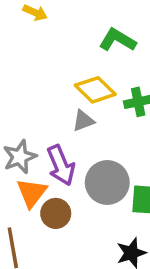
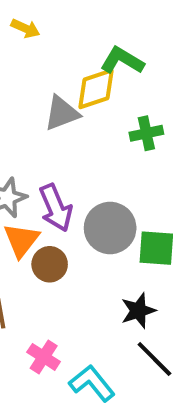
yellow diamond: (95, 90) -> (96, 89), moved, turned -63
gray triangle: (83, 121) -> (62, 113), moved, size x1.4

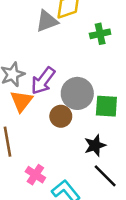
purple arrow: (56, 208) -> (43, 81), turned 60
brown circle: (50, 264) -> (61, 116), moved

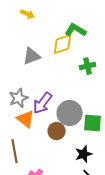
gray triangle: (47, 21) -> (32, 56), moved
orange triangle: (21, 101) -> (26, 119), turned -30

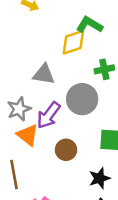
gray triangle: (32, 56) -> (44, 74), moved, turned 30
gray circle: (70, 113) -> (82, 99), moved

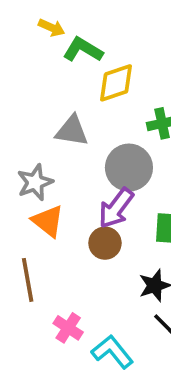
green L-shape: (90, 25) -> (83, 50), moved
purple arrow: (49, 115) -> (116, 208), moved

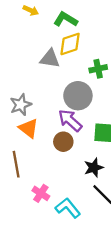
green L-shape: (83, 50) -> (66, 19), moved
gray triangle: (72, 131) -> (50, 59), moved
purple arrow: (116, 208) -> (70, 120), turned 95

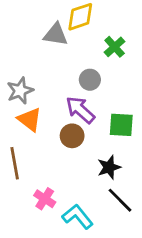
green cross: (98, 69) -> (115, 47), turned -30
gray circle: (78, 96) -> (90, 80), size x0.6

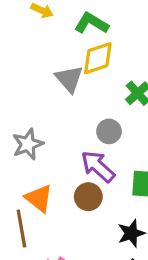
gray triangle: (56, 35) -> (69, 79), turned 40
orange triangle: (30, 119) -> (39, 198), moved

